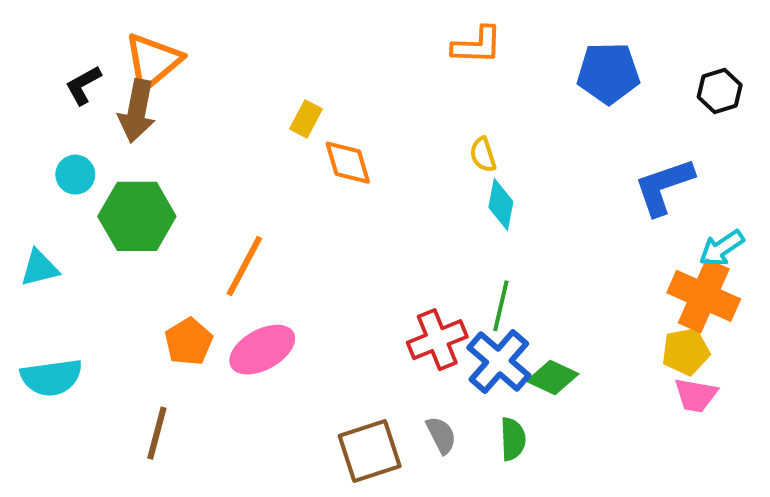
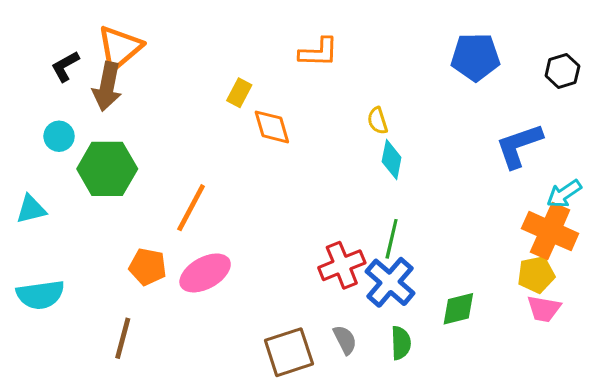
orange L-shape: (477, 45) -> (319, 52), moved
orange pentagon: (189, 342) -> (148, 267), turned -30
green diamond: (553, 377) -> (458, 309), moved, turned -39

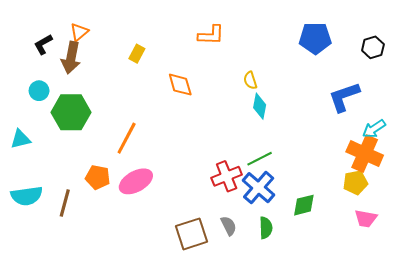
orange triangle: (120, 48) -> (79, 32), size x0.6
yellow rectangle: (239, 93) -> (137, 54), moved
green line: (392, 239) -> (260, 159), turned 50
pink trapezoid: (544, 309) -> (366, 218), moved
brown line: (123, 338) -> (65, 203), moved

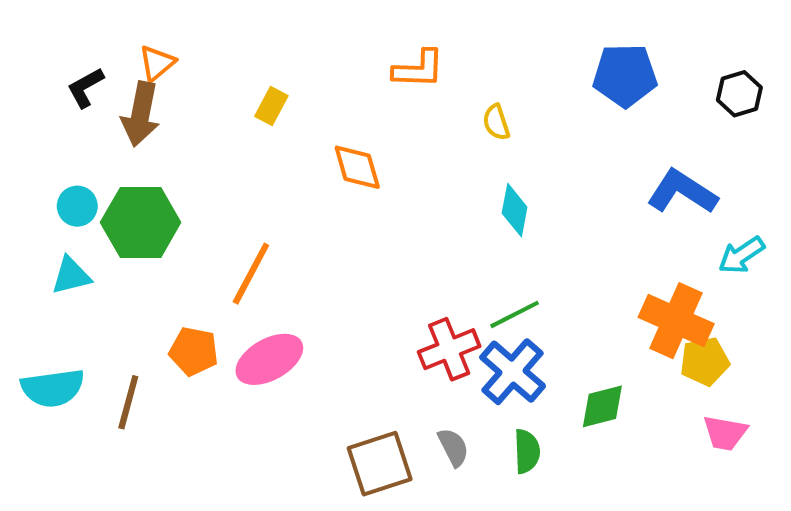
yellow semicircle: (250, 80) -> (496, 122), moved
cyan circle: (39, 91) -> (77, 206), moved
blue L-shape: (344, 97) -> (682, 192), turned 52
cyan triangle: (20, 139) -> (71, 276), moved
orange cross: (365, 154) -> (676, 321), moved

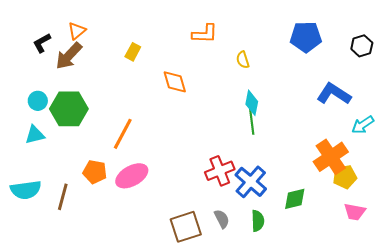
brown arrow: (141, 114) -> (69, 56), turned 32
green line: (515, 314) -> (252, 122), moved, turned -70
orange cross: (676, 321) -> (331, 157), turned 32

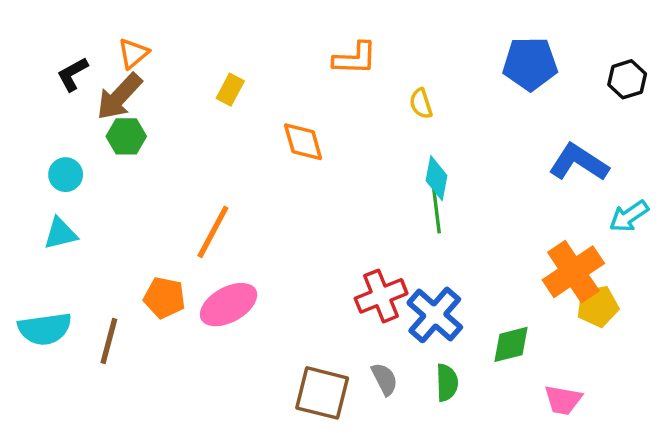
green hexagon: (69, 109) -> (126, 136), moved, size x0.6
pink trapezoid: (355, 212) -> (563, 400), moved
brown square: (186, 227) -> (322, 393), turned 32

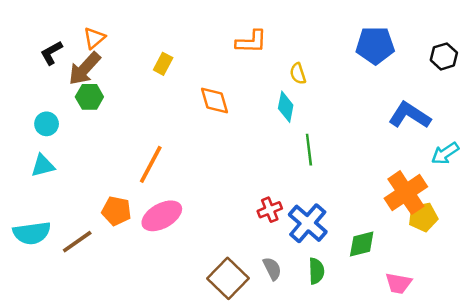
cyan diamond: (436, 178) -> (286, 107), moved
red cross: (381, 296) -> (270, 210), size x0.7
brown line: (109, 341) -> (77, 242), turned 40
brown square: (322, 393) -> (228, 278), turned 30

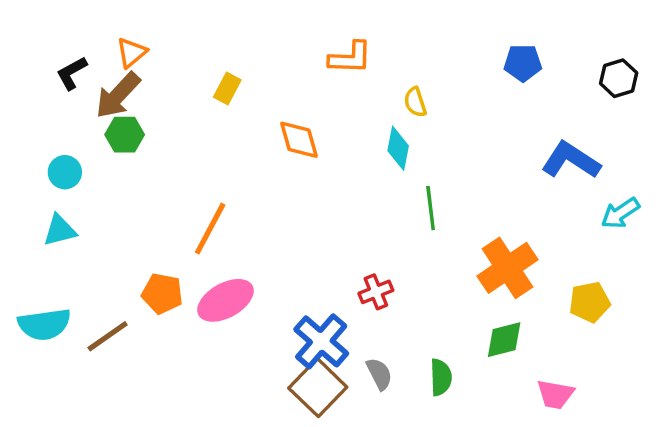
blue pentagon: (375, 45) -> (523, 63), size x0.7
orange cross: (406, 193) -> (507, 268), moved
blue cross: (308, 223) -> (321, 341), moved

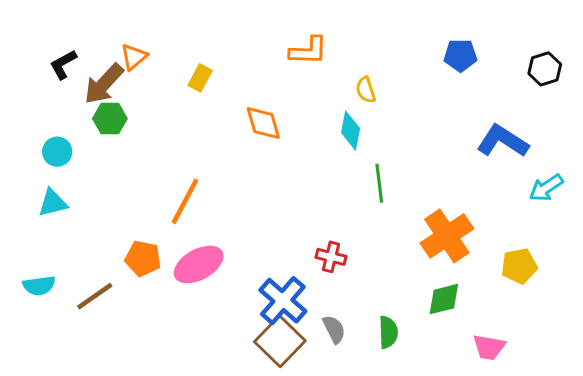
orange triangle: (132, 53) -> (134, 57), moved
red cross: (376, 292) -> (331, 257), turned 36
cyan semicircle: (44, 324) -> (39, 286), size x0.7

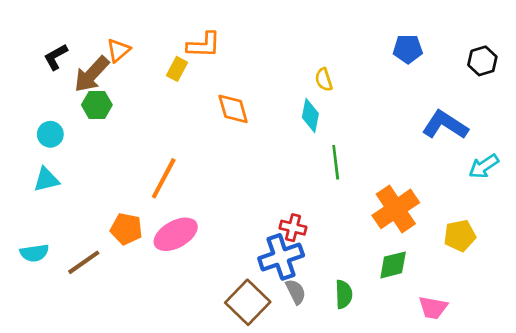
orange L-shape: (308, 51) -> (204, 45), moved
blue cross: (283, 301) -> (281, 257), moved, turned 30

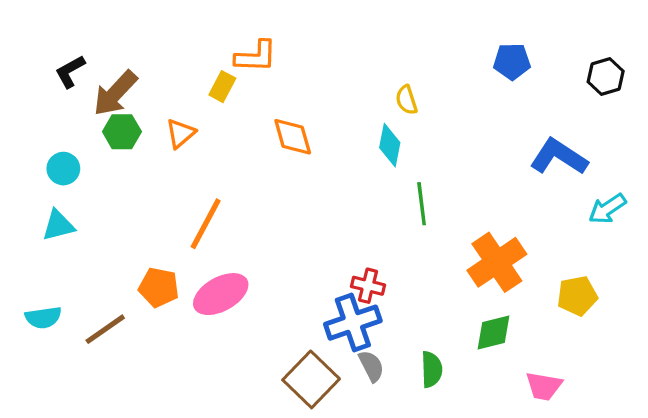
orange triangle: (118, 50) -> (181, 133), moved

